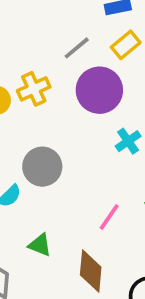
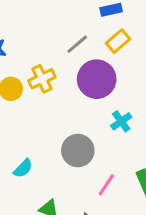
gray circle: (42, 167) -> (78, 151), moved

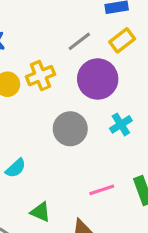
gray circle: (78, 151) -> (70, 129), moved
pink line: (106, 185) -> (102, 190), turned 35

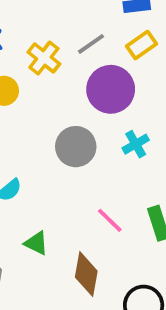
yellow cross: (40, 76) -> (44, 58), moved, turned -32
pink line: (102, 190) -> (110, 220), turned 60

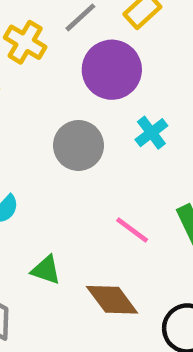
brown diamond: (86, 274) -> (112, 300), turned -39

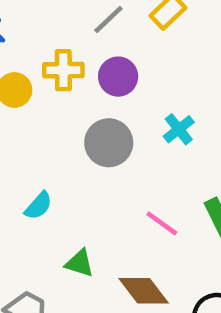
yellow cross: (25, 42) -> (63, 70), moved, turned -30
purple circle: (112, 70) -> (118, 77), moved, size x0.7

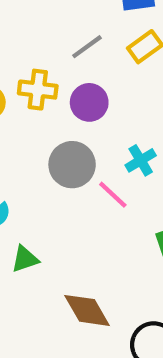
pink line: (162, 223) -> (113, 195), moved
green triangle: (80, 263) -> (25, 259), moved, turned -44

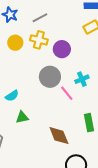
gray line: (87, 47) -> (40, 18), moved
brown diamond: (87, 310) -> (59, 136), moved

